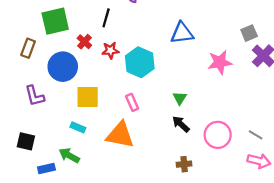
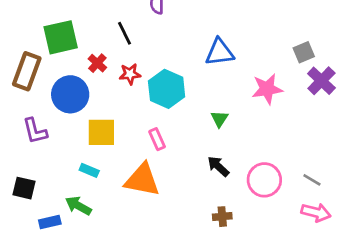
black line: (106, 18) -> (125, 33), turned -42
brown rectangle: (28, 48) -> (27, 71), size x1.5
green triangle: (180, 98) -> (220, 119), moved

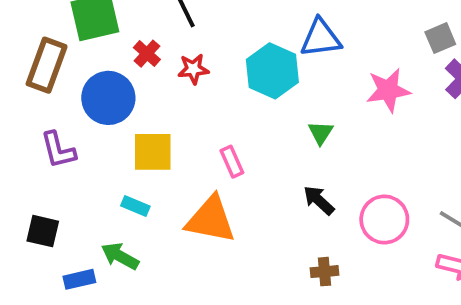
cyan hexagon: (167, 89) -> (272, 71), moved

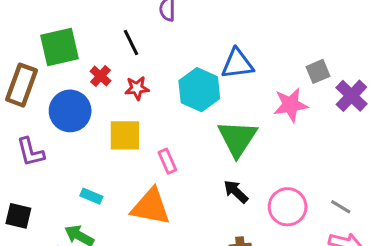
gray square: (440, 38) -> (318, 71), moved
green triangle: (321, 133) -> (237, 138), size x2.0
yellow square: (153, 152) -> (125, 135), moved

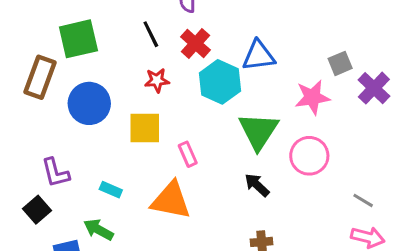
red cross: (100, 76) -> (195, 43), moved, size x1.4
purple L-shape: (31, 152) -> (55, 173), moved
pink circle: (288, 207) -> (309, 156), moved
black square: (18, 216) -> (37, 210), turned 36

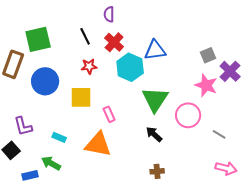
pink star: (312, 97) -> (206, 85), moved, turned 30
gray line: (363, 200) -> (219, 134), moved

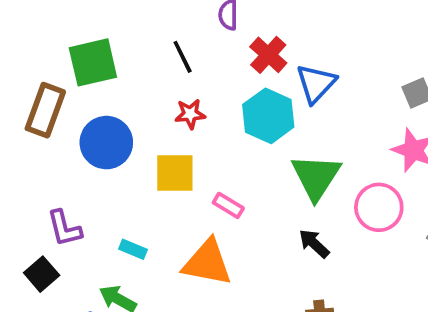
red cross: (114, 42) -> (268, 55), moved
blue triangle: (155, 50) -> (316, 83), turned -40
pink rectangle: (109, 114) -> (228, 205), turned -35

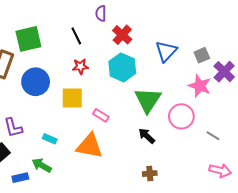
blue triangle: (316, 83) -> (166, 51), moved

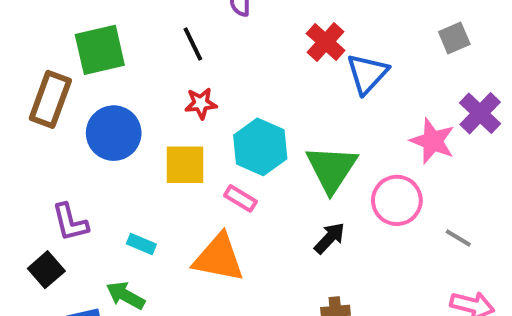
red cross: (122, 35) -> (326, 42), moved
gray square: (202, 55) -> (454, 38), moved
cyan hexagon: (122, 67) -> (260, 147), moved
black arrow: (147, 136) -> (330, 238), turned 90

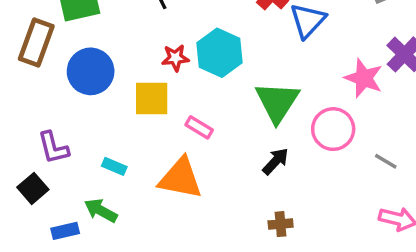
red star: (201, 103) -> (175, 58), moved
cyan hexagon: (260, 147) -> (220, 53), moved

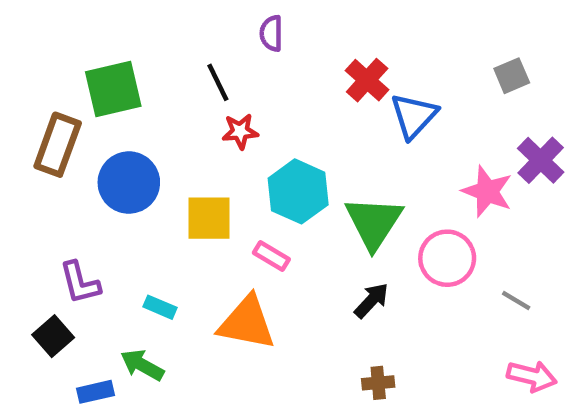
cyan hexagon: (220, 53) -> (298, 191), moved
red star: (175, 58) -> (240, 131), moved

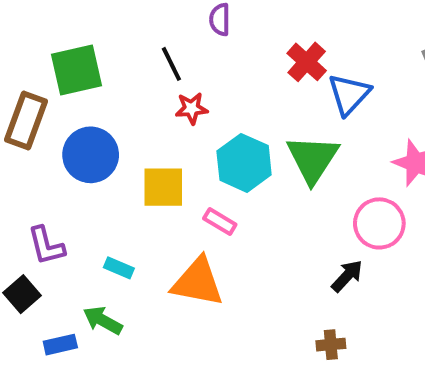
green triangle: (374, 223) -> (313, 159), moved
black arrow: (371, 301) -> (347, 276), moved
brown cross: (378, 383) -> (331, 345), moved

